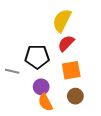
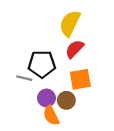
gray line: (12, 71) -> (24, 78), moved
brown circle: (75, 96) -> (66, 100), moved

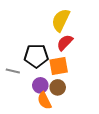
gray line: (24, 78) -> (13, 71), moved
orange square: (80, 79) -> (59, 66), moved

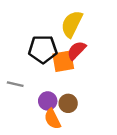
black pentagon: (36, 56) -> (43, 49), moved
orange square: (59, 66) -> (63, 61), moved

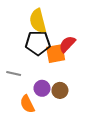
yellow semicircle: (72, 24) -> (38, 21), moved, turned -40
orange semicircle: (52, 119) -> (27, 104), moved

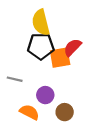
brown circle: (60, 90) -> (65, 112), moved
orange semicircle: (27, 104) -> (29, 112), turned 144

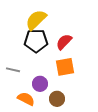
yellow semicircle: (41, 22) -> (36, 20), turned 60
orange square: (60, 58) -> (65, 67), moved

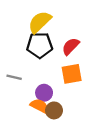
orange semicircle: (26, 99) -> (40, 106), moved
brown circle: (57, 99) -> (54, 110), moved

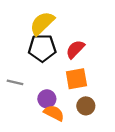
orange semicircle: (40, 106) -> (54, 113), moved
brown circle: (54, 110) -> (86, 106), moved

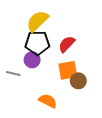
purple circle: (47, 99) -> (32, 60), moved
brown circle: (86, 106) -> (78, 81), moved

